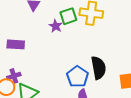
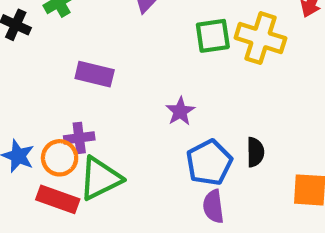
purple star: (56, 26) -> (180, 111), moved
black semicircle: (98, 68) -> (255, 152), size x0.6

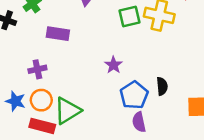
purple rectangle: (95, 74) -> (58, 34), moved
purple cross: (79, 138) -> (37, 69), moved

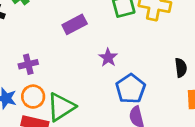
purple rectangle: (58, 34) -> (75, 24), moved, turned -35
black semicircle: (162, 86) -> (181, 68), moved

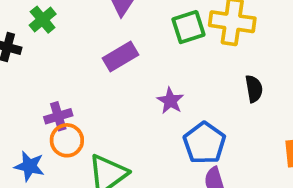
black semicircle: (181, 68) -> (254, 89), moved
orange circle: (33, 97) -> (67, 140), moved

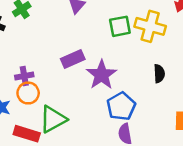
purple rectangle: (121, 57) -> (73, 59), moved
purple star: (170, 101) -> (102, 75), size x1.6

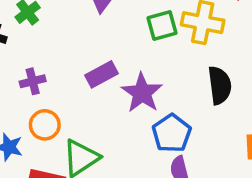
black semicircle: (159, 74) -> (220, 85), size x1.5
purple cross: (24, 76) -> (33, 81), moved

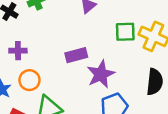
purple cross: (33, 81) -> (18, 51), moved

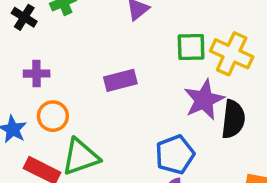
purple star: (101, 74) -> (204, 100), moved

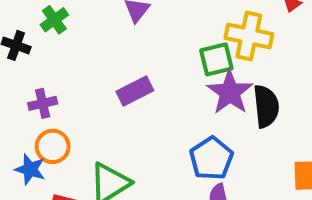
green square: (191, 47) -> (216, 59), moved
orange circle: (53, 116) -> (53, 146), moved

